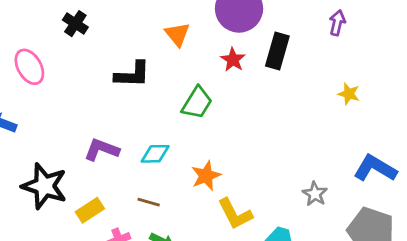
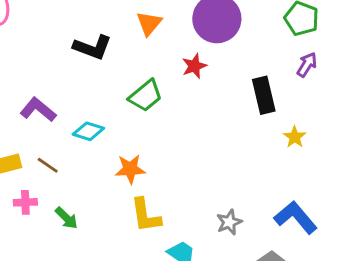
black rectangle: (277, 51) -> (264, 95), moved, turned -48
brown line: (149, 202) -> (48, 165), moved

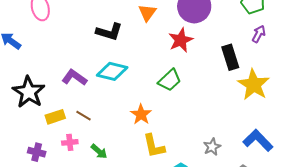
red star: (194, 66) -> (181, 40), size x1.4
green trapezoid: (146, 96) -> (170, 80), moved
cyan diamond: (88, 131) -> (112, 71), moved, size x1.4
yellow star: (295, 137) -> (254, 85), size x2.0
orange star: (130, 169) -> (141, 114), turned -30

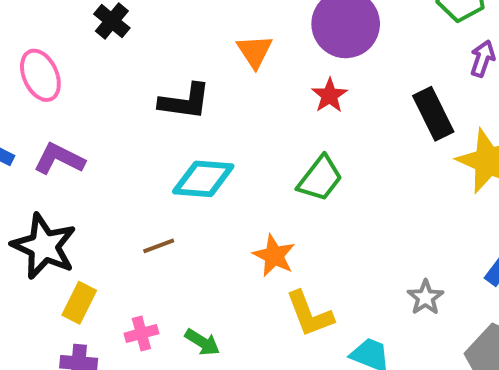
red star: (181, 40) -> (330, 95), size x0.7
purple L-shape: (74, 78) -> (59, 159), moved
brown line: (84, 116) -> (159, 246), moved, turned -42
yellow rectangle: (55, 117) -> (79, 303), moved, turned -36

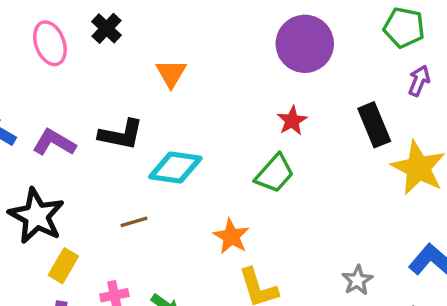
orange triangle: (255, 51) -> (171, 73), moved
pink ellipse: (40, 75) -> (50, 43), moved
red star: (330, 95) -> (292, 121), moved
black L-shape: (185, 101) -> (121, 135), moved

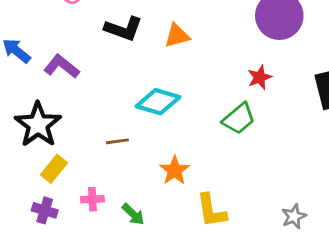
orange triangle: (171, 73) -> (177, 36), moved, turned 36
black L-shape: (121, 135) -> (123, 29), moved
orange star: (231, 236) -> (175, 170), moved

